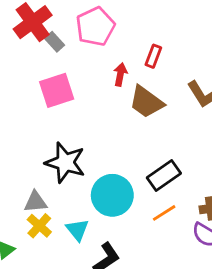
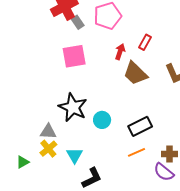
cyan circle: (112, 195) -> (102, 120), moved, size x0.6

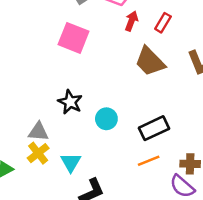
red arrow: (120, 52) -> (131, 21), moved
pink square: (74, 56) -> (73, 38), turned 30
black star: (73, 107) -> (70, 102), size x0.7

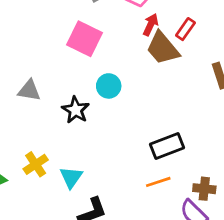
brown trapezoid: (150, 61) -> (163, 48), moved
cyan circle: (106, 119) -> (109, 86), moved
gray triangle: (38, 132) -> (29, 90), moved

